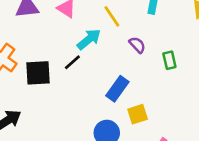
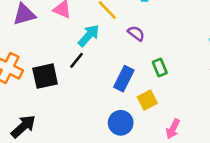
green rectangle: (169, 60) -> (160, 68), moved

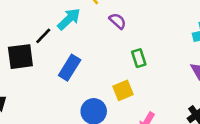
black line: (76, 60) -> (43, 36), moved
blue rectangle: (124, 79) -> (70, 68), moved

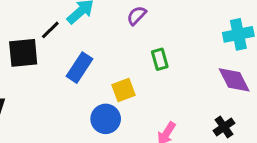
purple semicircle: (117, 21) -> (137, 16), turned -90
yellow square: (123, 90) -> (124, 90), moved

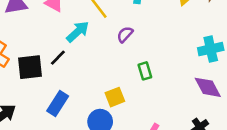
black line: (50, 30) -> (58, 58), moved
blue rectangle: (79, 68) -> (58, 104), moved

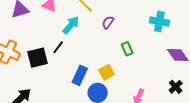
cyan cross: (211, 49) -> (159, 22), moved, turned 30
blue rectangle: (58, 104) -> (80, 75), moved

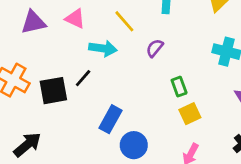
cyan arrow: (71, 25) -> (103, 48), turned 54
yellow square: (107, 72) -> (190, 114), moved

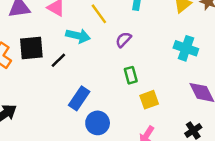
green rectangle: (179, 87) -> (131, 75), moved
black square: (53, 91) -> (31, 48), moved

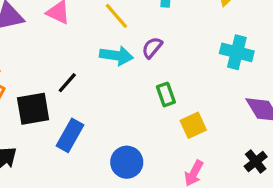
cyan arrow: (78, 36) -> (116, 56), moved
black square: (31, 48) -> (33, 109), moved
blue rectangle: (79, 98) -> (70, 135), moved

